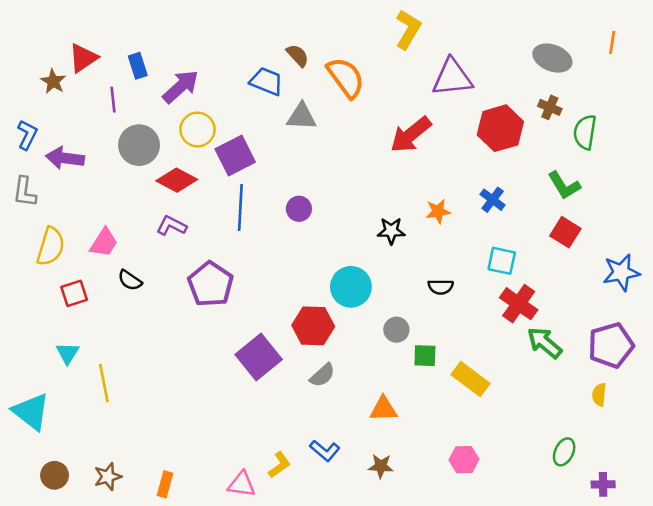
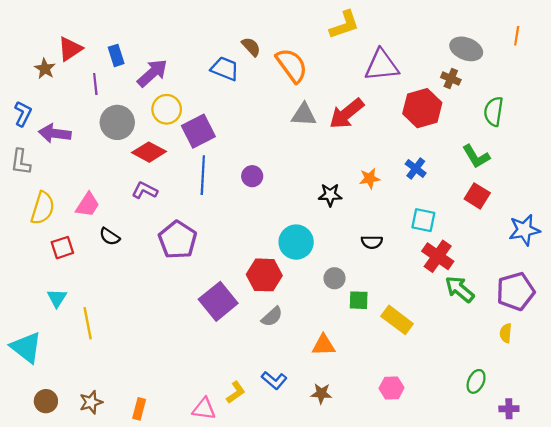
yellow L-shape: (408, 29) -> (344, 25), turned 40
brown cross: (550, 107) -> (451, 79), moved
gray triangle: (302, 117) -> (304, 115), moved

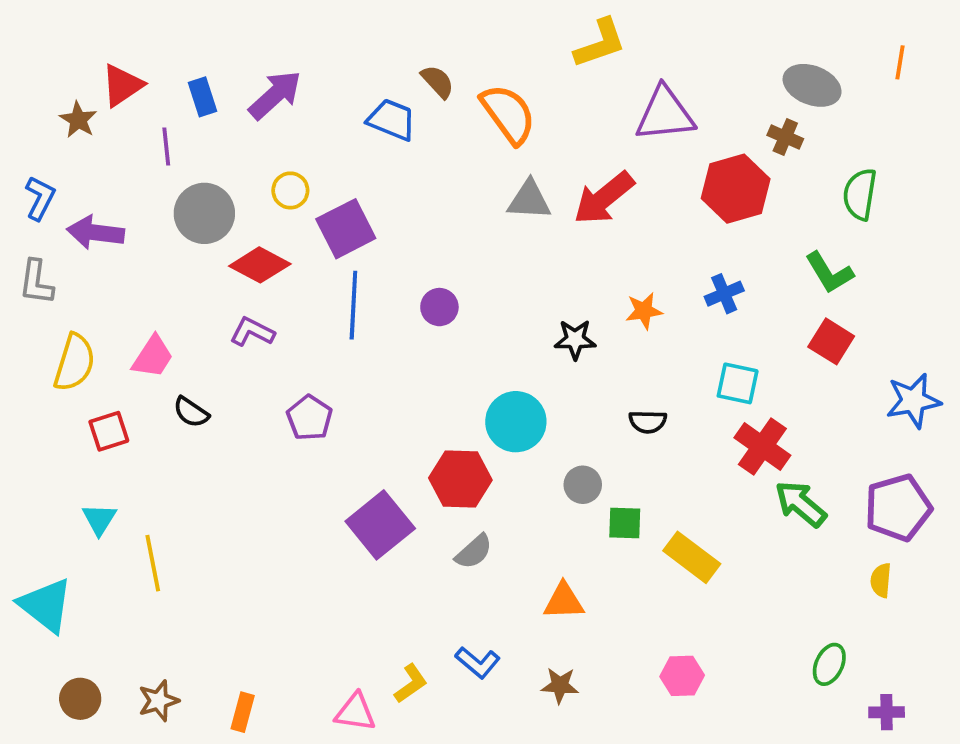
purple arrow: (152, 73) -> (275, 95), moved
yellow circle: (167, 109) -> (290, 190), size x0.7
blue cross: (416, 169) -> (724, 294), turned 30
purple pentagon: (178, 240) -> (309, 418), size x0.7

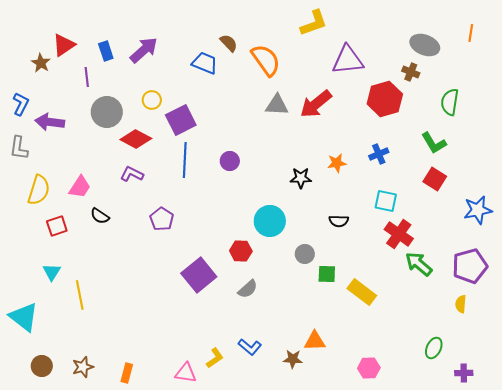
red hexagon: (460, 479) -> (241, 251), size x0.7
orange triangle: (564, 601) -> (315, 341), moved
pink hexagon: (682, 676) -> (369, 368), moved

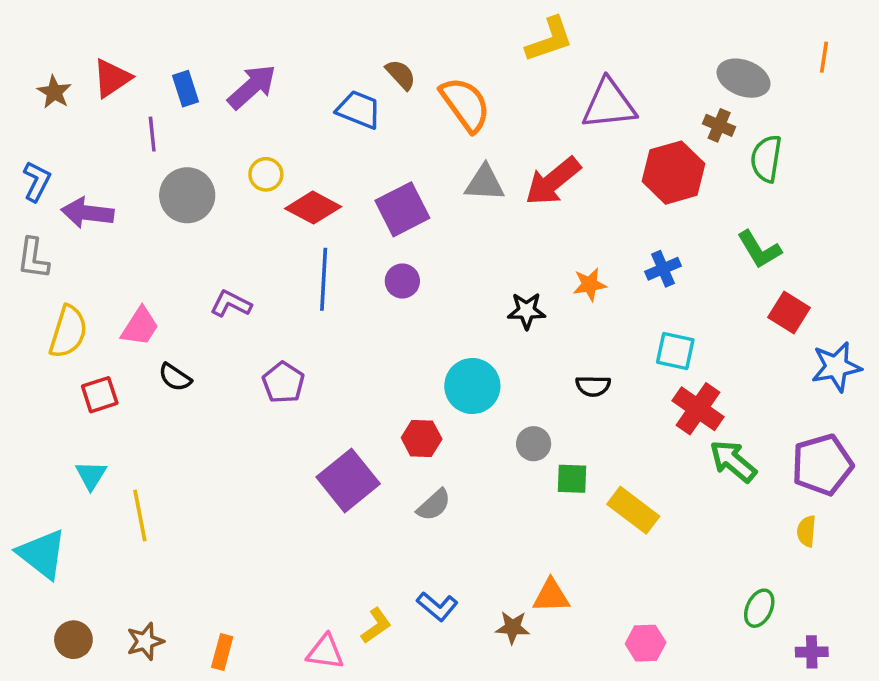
brown star: (41, 63) -> (54, 92), moved
green semicircle: (450, 102) -> (766, 159), moved
purple square: (181, 120) -> (402, 209), moved
red diamond: (136, 139) -> (313, 208), moved
red square: (435, 179) -> (789, 313), moved

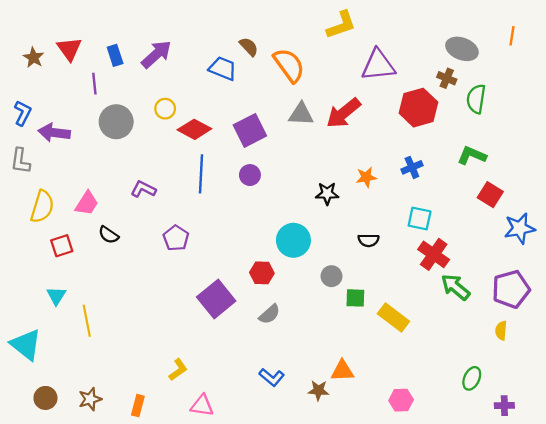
red triangle: (112, 78) -> (69, 49), turned -32
green L-shape: (759, 250) -> (472, 155), turned 144
yellow L-shape: (376, 626) -> (178, 370), moved

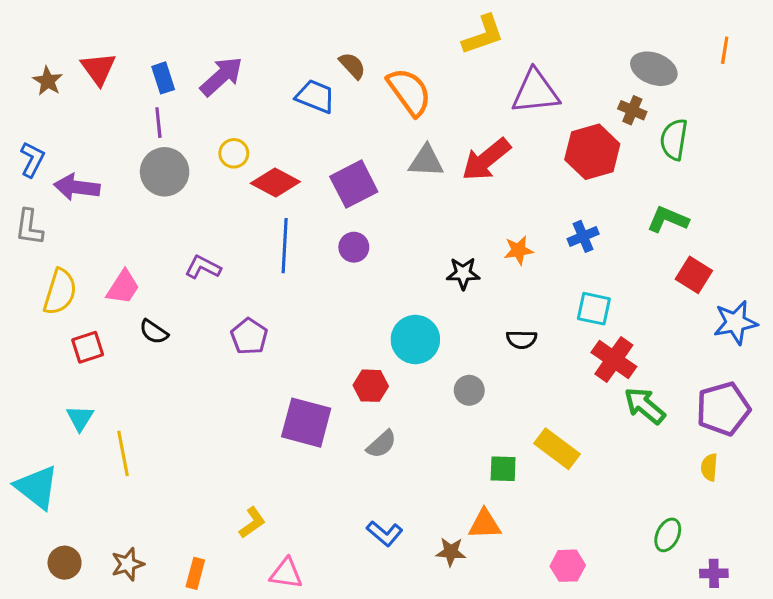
purple line: (94, 84) -> (158, 123), moved
green square: (355, 298) -> (503, 469), moved
purple square: (216, 299) -> (306, 423), turned -36

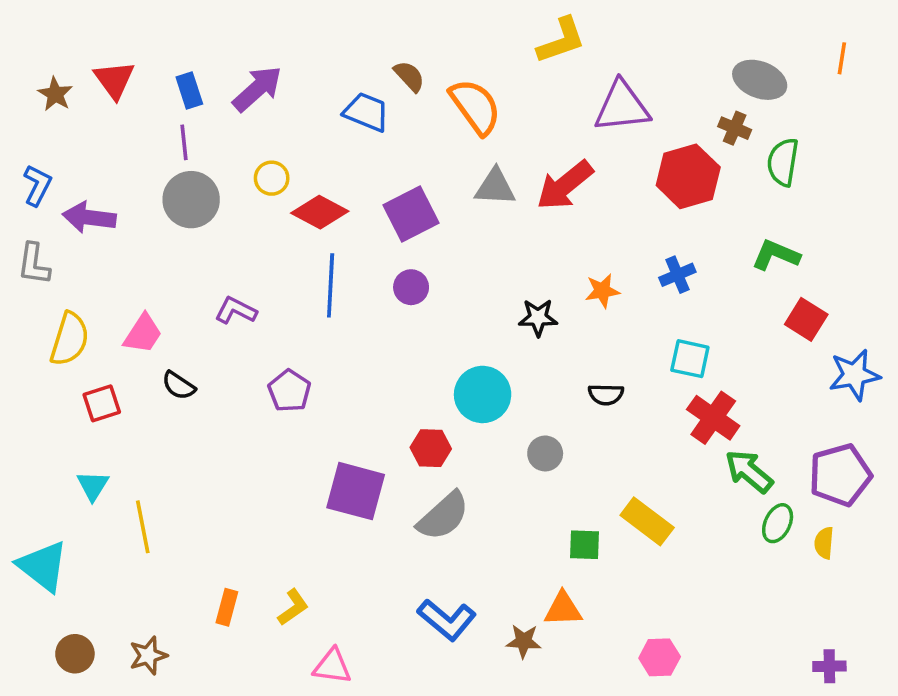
gray semicircle: (382, 444) -> (443, 516), size x1.5
blue L-shape: (385, 533) -> (447, 620), size x1.4
green ellipse: (668, 535) -> (778, 523), moved
orange rectangle: (195, 573) -> (227, 607), moved

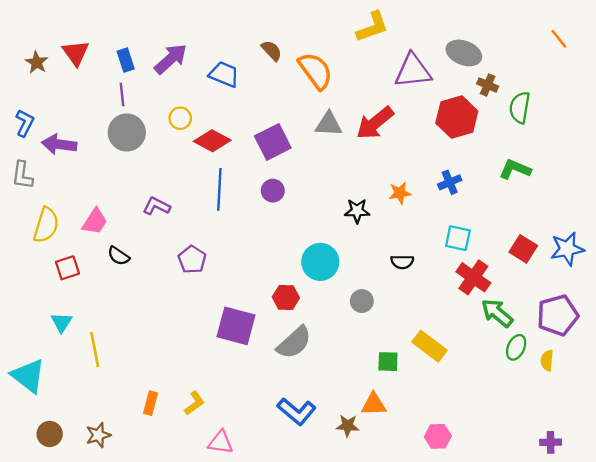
orange line: (842, 58) -> (559, 39), turned -48
gray ellipse: (760, 80) -> (464, 53), moved
blue trapezoid: (366, 112) -> (224, 74), moved
red square: (806, 319) -> (523, 249), moved

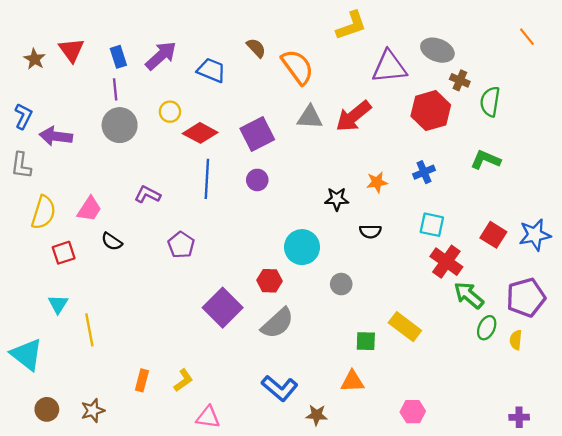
black semicircle: (402, 262) -> (370, 231), moved
purple square: (236, 326) -> (223, 308), turned 30
brown star: (348, 426) -> (317, 415), moved

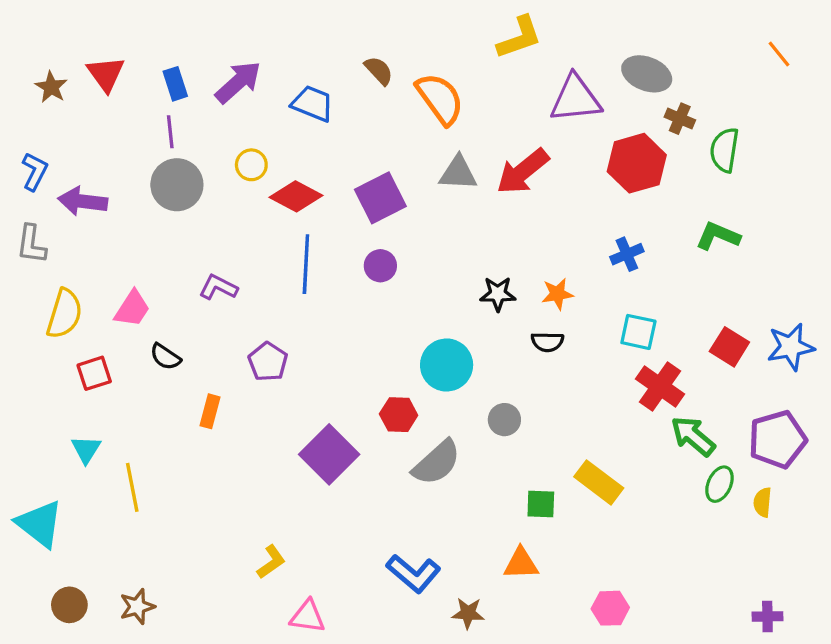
orange star: (377, 182) -> (557, 294), moved
gray semicircle: (277, 323) -> (437, 463), moved
orange rectangle: (142, 380) -> (210, 411), moved

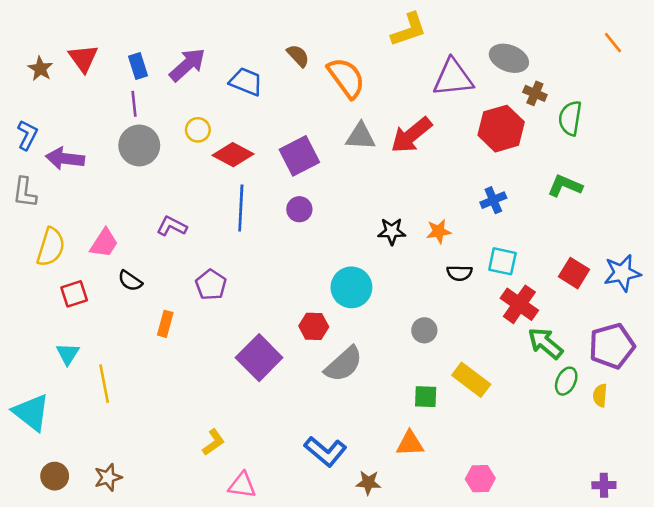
black semicircle: (547, 342) -> (459, 273), moved
gray circle: (504, 420) -> (424, 330), moved

